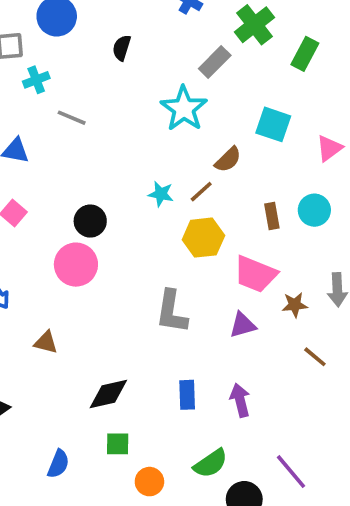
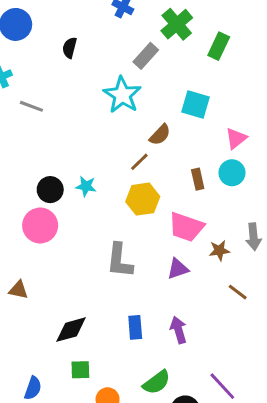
pink triangle: (329, 148) -> (236, 138), moved
cyan star: (161, 194) -> (86, 186), moved

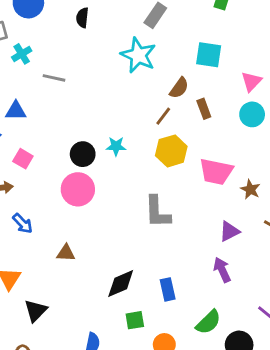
brown rectangle: (198, 179) -> (204, 109), moved
brown star: (219, 250) -> (250, 189), turned -30
purple triangle: (178, 269) -> (229, 231), moved
blue rectangle: (135, 327) -> (168, 289), moved

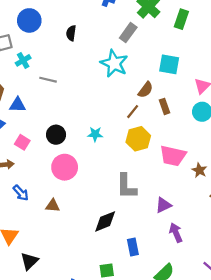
black circle: (83, 154) -> (56, 135), moved
purple triangle: (229, 231) -> (163, 205), moved
brown triangle: (66, 253) -> (53, 206), moved
black diamond: (121, 284) -> (105, 221), moved

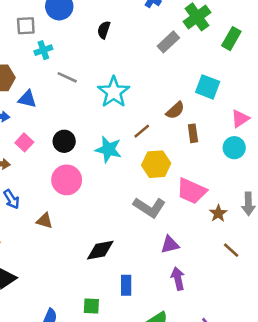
cyan star: (114, 63) -> (114, 92), moved
brown line: (133, 112) -> (142, 131), moved
cyan star: (95, 134) -> (108, 149), size x1.5
gray L-shape: (126, 186) -> (149, 207), moved, turned -68

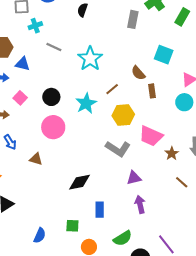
gray rectangle: (168, 42) -> (133, 19), turned -36
brown semicircle: (175, 110) -> (138, 73), turned 91
cyan star: (108, 149) -> (86, 103), turned 30

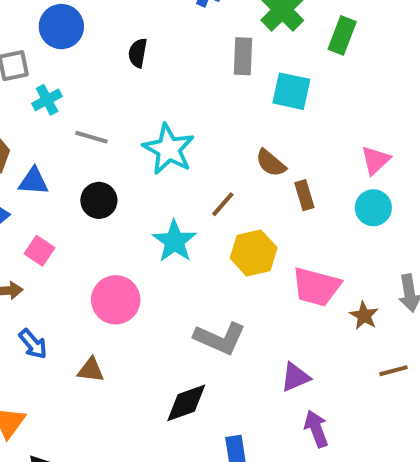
cyan square: (164, 55) -> (291, 91), moved
black circle: (51, 97) -> (99, 200), moved
gray L-shape: (118, 149) -> (220, 338), moved
brown line: (182, 182) -> (394, 371), turned -48

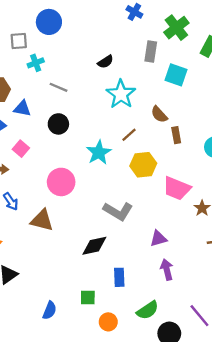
black semicircle: (138, 53) -> (105, 62), moved, turned -140
cyan star: (169, 149) -> (121, 94), moved
brown triangle: (91, 370) -> (42, 220), size x1.5

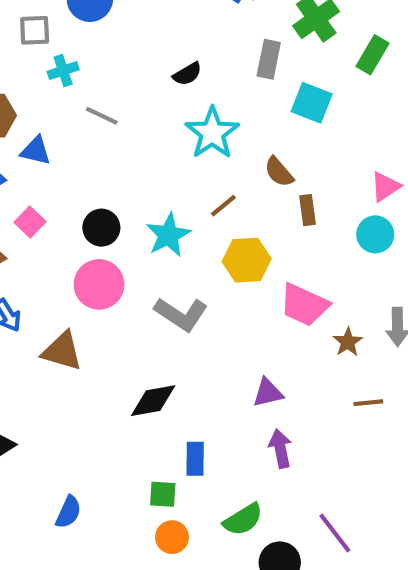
black circle: (58, 124) -> (101, 228), moved
gray L-shape: (118, 211) -> (181, 314), moved
green square: (88, 298) -> (163, 494), moved

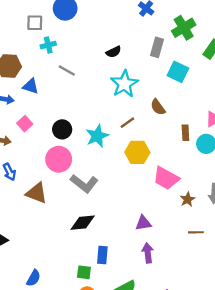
brown rectangle: (307, 210) -> (185, 133), moved
gray L-shape: (181, 314) -> (84, 183), moved

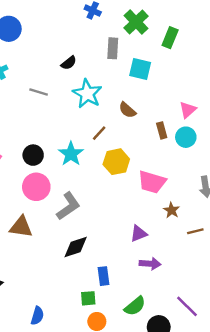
gray line: (67, 70) -> (39, 92), moved
gray L-shape: (84, 183) -> (68, 206), turned -60
brown star: (187, 199) -> (171, 210), moved
purple arrow: (148, 253) -> (150, 264), turned 114

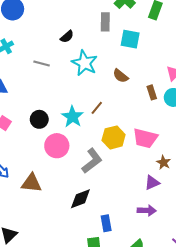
brown line: (99, 133) -> (97, 108), moved
yellow hexagon: (116, 162) -> (114, 137), moved
pink circle: (36, 187) -> (57, 146), moved
gray L-shape: (68, 206) -> (92, 161), moved
purple triangle: (139, 234) -> (152, 183), moved

